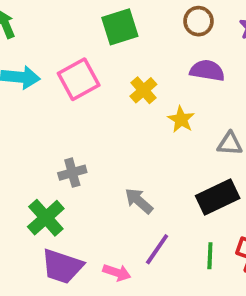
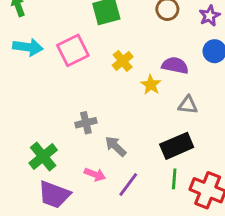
purple semicircle: (207, 70) -> (175, 65), moved
gray cross: (72, 173) -> (86, 123), moved
green line: (210, 256) -> (174, 179), moved
pink arrow: (117, 273) -> (95, 174), moved

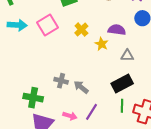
gray cross: (86, 123) -> (61, 81), moved, turned 32
green cross: (43, 157) -> (33, 98), turned -36
pink arrow: (95, 174) -> (70, 116), moved

